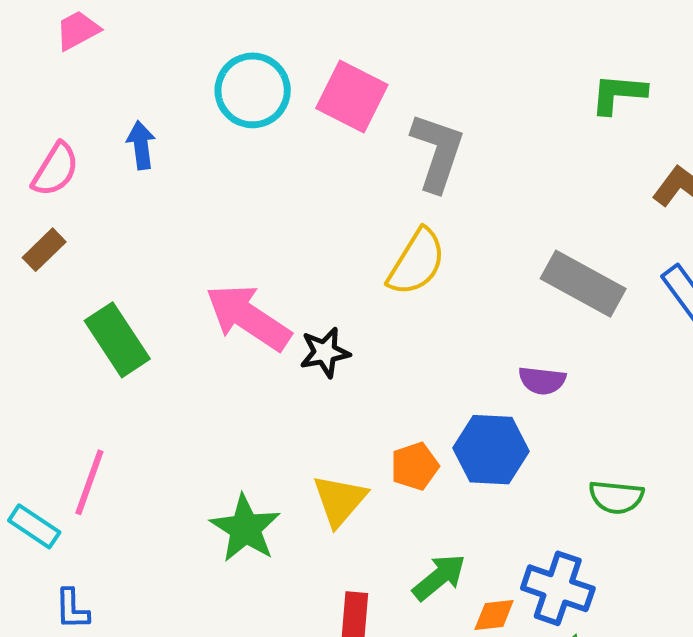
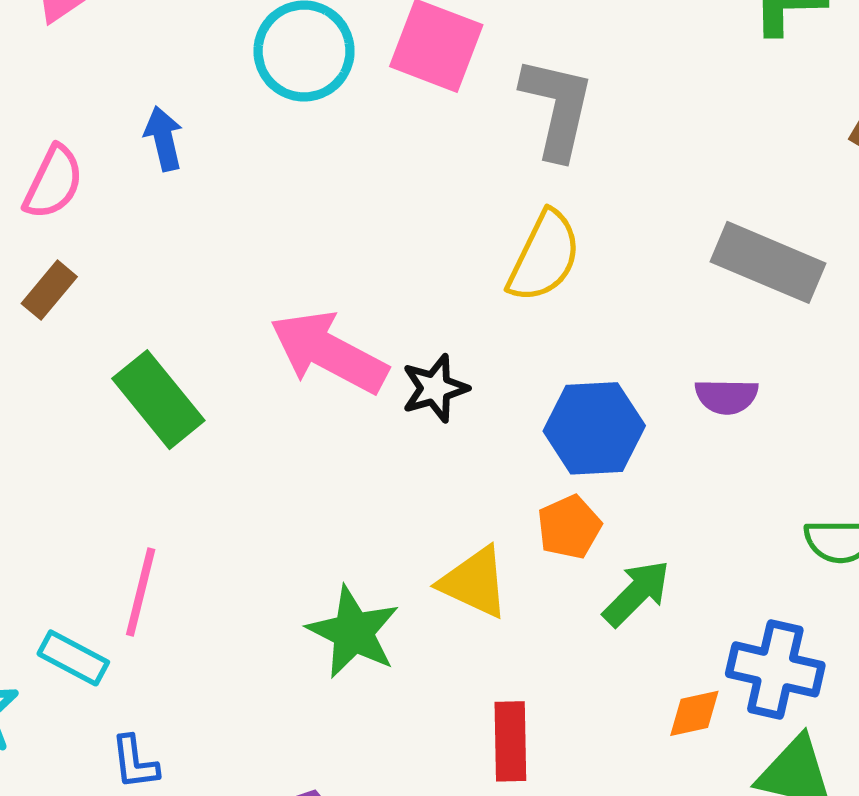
blue hexagon: (491, 450) -> (594, 428), moved
yellow triangle: (340, 500) -> (474, 582), turned -40
green arrow: (439, 577) -> (637, 593), moved

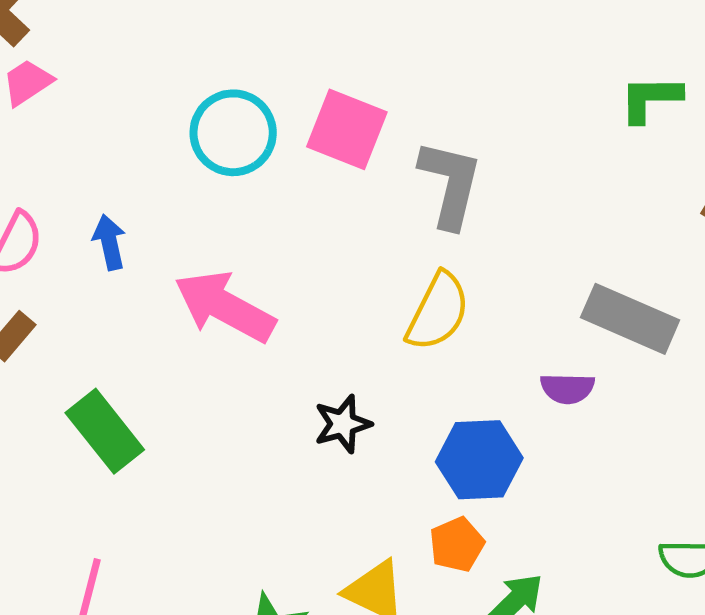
blue arrow: (164, 139) -> (109, 242), moved
pink arrow: (329, 352) -> (225, 307), moved
purple semicircle: (726, 396) -> (567, 388), moved

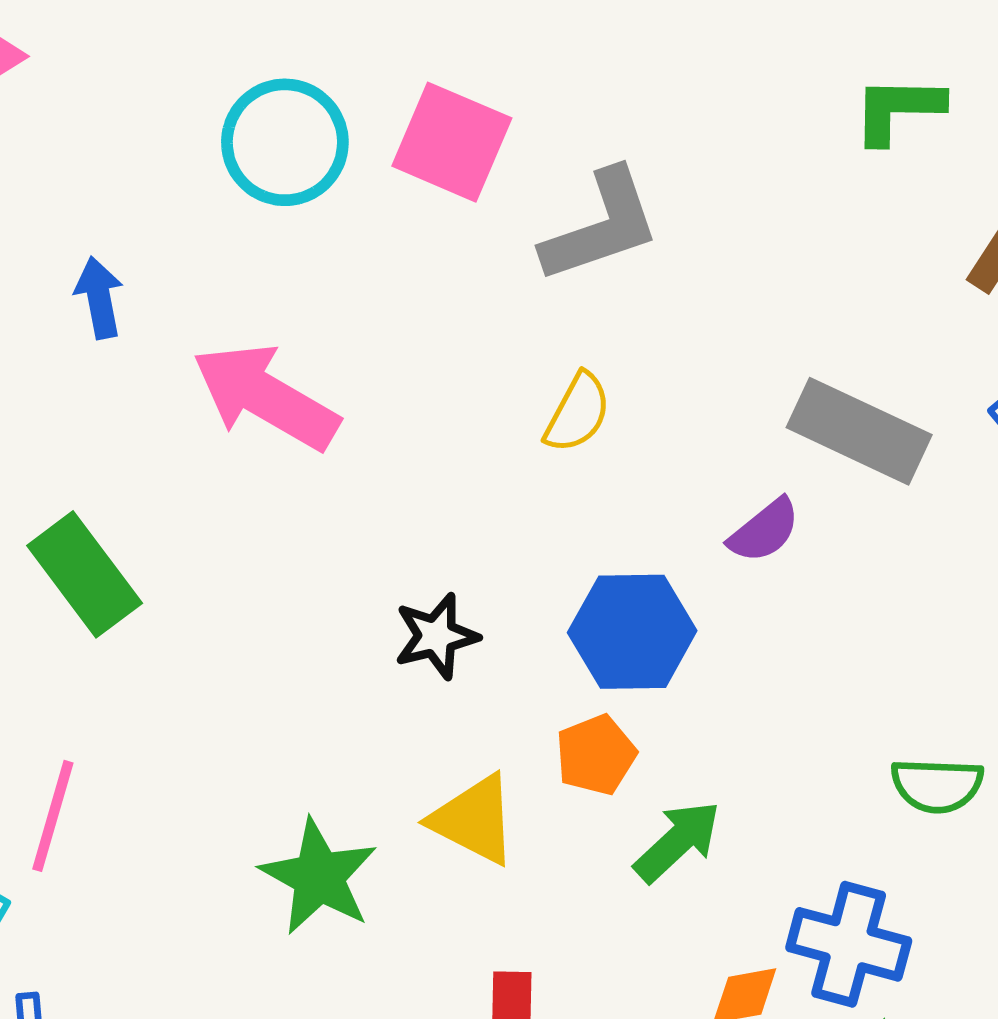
gray L-shape: (450, 184) -> (601, 226), turned 56
yellow semicircle: (438, 312) -> (578, 413), size x0.7
purple semicircle: (567, 388) -> (764, 531), turned -42
black star: (343, 424) -> (436, 636), moved

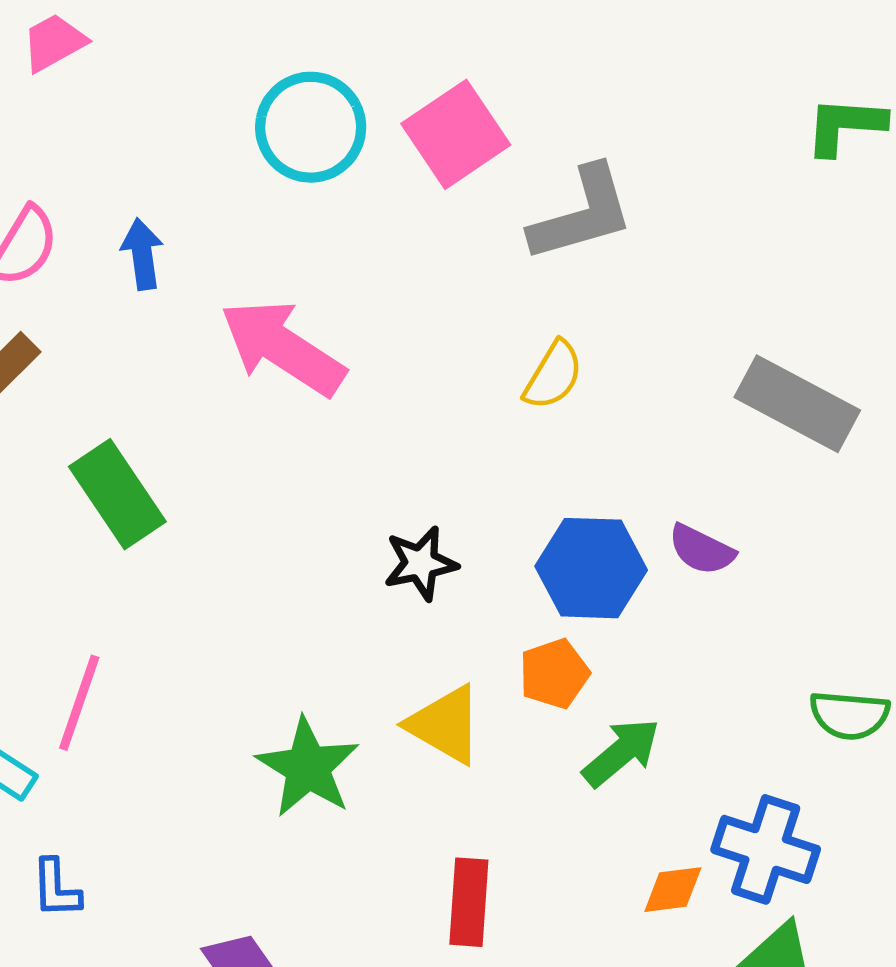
pink square: (452, 142) -> (456, 134), turned 30
purple semicircle: (764, 531) -> (701, 550), moved, turned 62

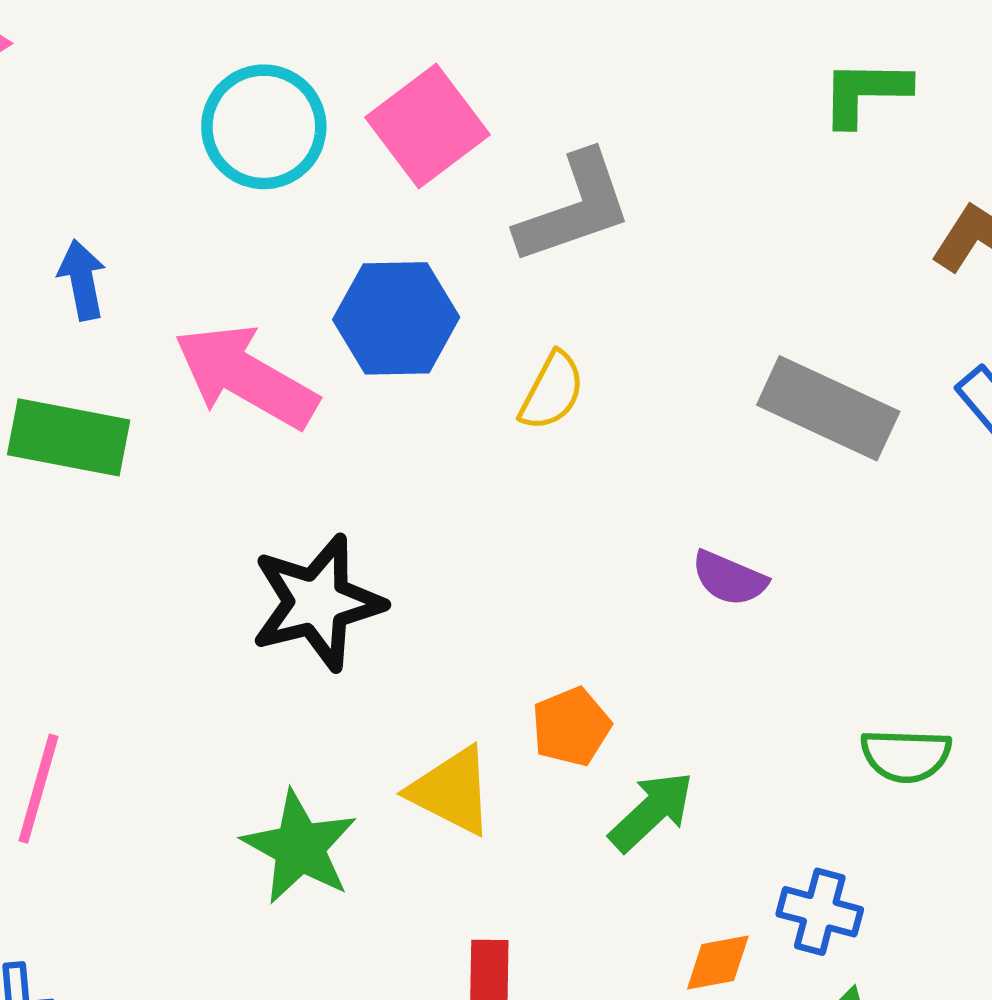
green rectangle: (117, 494) -> (69, 437), moved, turned -42
black star: (421, 563) -> (317, 603), moved, size x1.6
blue hexagon: (591, 568) -> (396, 318), moved
blue cross: (766, 849) -> (820, 912), size x0.7

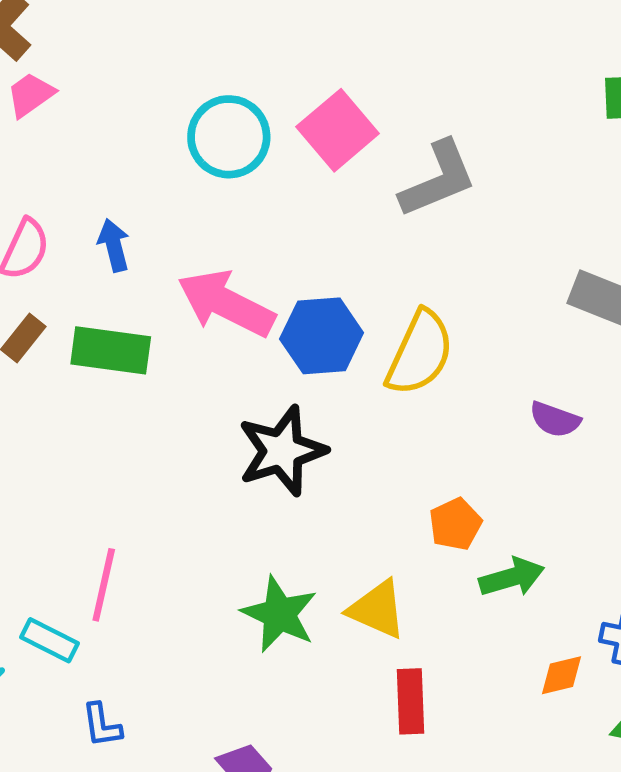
blue hexagon: (396, 318) -> (322, 336), moved
yellow semicircle: (552, 391) -> (420, 353), moved, size x1.6
yellow triangle: (452, 791) -> (377, 609), moved
green arrow: (651, 811) -> (512, 577), turned 30

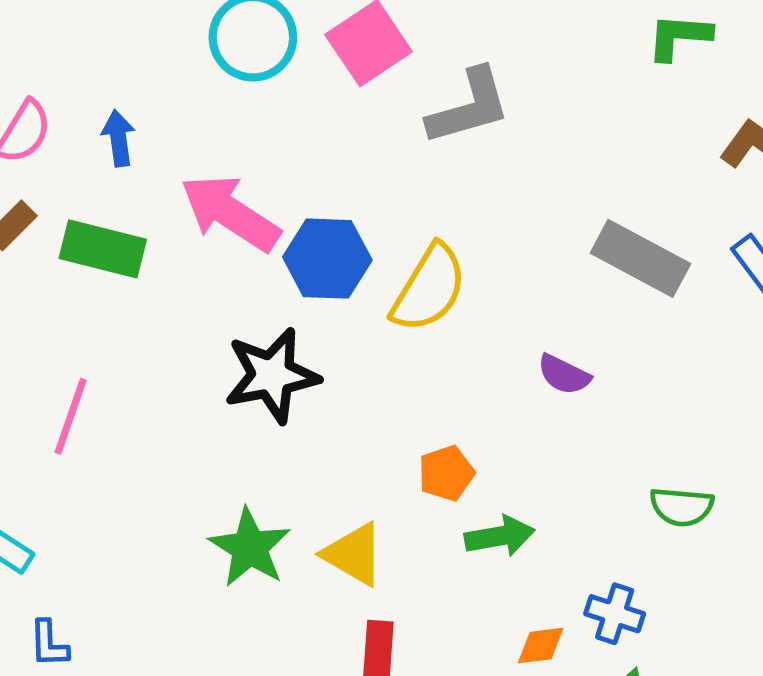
pink line: (104, 585) -> (71, 416), moved

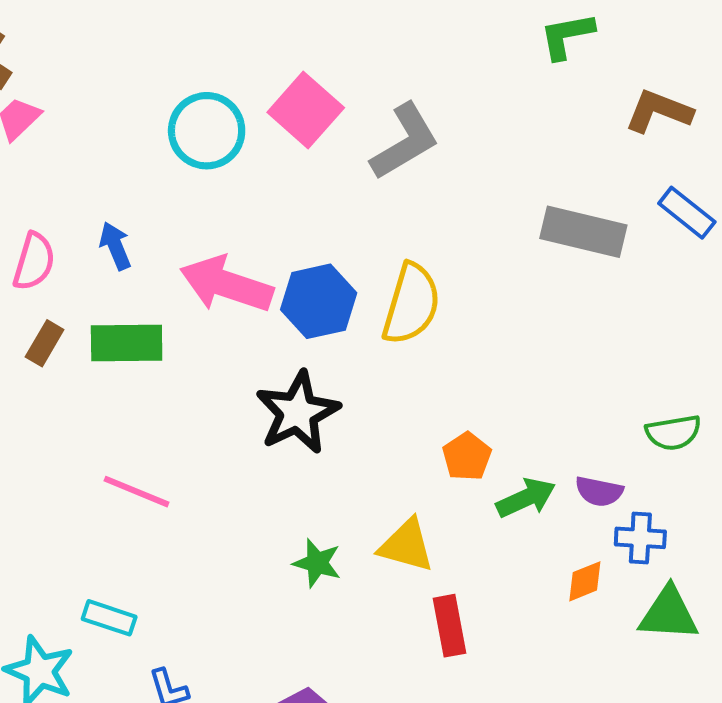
purple semicircle: (564, 375) -> (599, 491), moved
pink line: (71, 416) -> (137, 492), turned -72
green star: (250, 548) -> (317, 563), size x0.7

